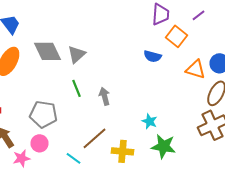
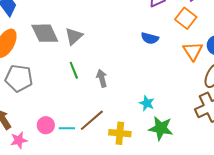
orange square: (176, 36) -> (186, 18), moved
orange triangle: (196, 69) -> (193, 51), turned 40
gray pentagon: (44, 114) -> (19, 78), moved
pink circle: (40, 143) -> (46, 125), moved
cyan line: (74, 158) -> (67, 128), moved, turned -35

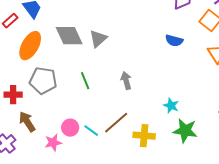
green line: (74, 70) -> (85, 81), moved
cyan line: (67, 128) -> (91, 131), turned 35
pink star: (19, 140) -> (53, 143), moved

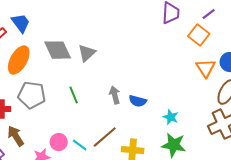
blue semicircle: (174, 41) -> (138, 101), moved
cyan star: (171, 106) -> (171, 117), moved

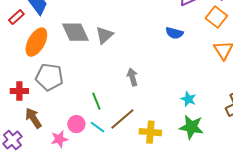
green line: (74, 95) -> (96, 101), moved
blue semicircle: (138, 101) -> (174, 33), moved

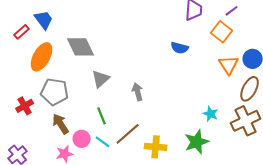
gray triangle: (104, 35) -> (101, 79), moved
red cross: (19, 91) -> (25, 106), turned -30
cyan star: (188, 99) -> (211, 114), moved
brown arrow: (33, 118) -> (61, 124), moved
green star: (191, 127) -> (197, 142), turned -30

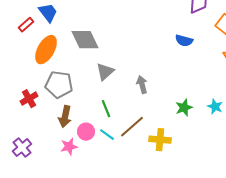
brown arrow: (61, 124) -> (65, 117), turned -135
green star: (197, 142) -> (184, 108), moved, size x0.7

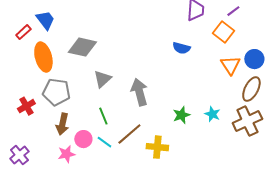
gray diamond: (85, 40) -> (82, 47), turned -52
orange ellipse: (46, 50) -> (43, 57), turned -44
gray arrow: (142, 85) -> (139, 92), size x1.5

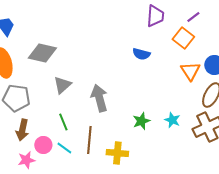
brown line: (129, 134) -> (89, 140), turned -44

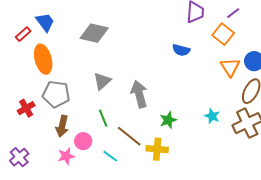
gray diamond: (42, 53) -> (94, 33), moved
green star: (141, 121) -> (168, 120), moved
brown line: (89, 140) -> (129, 136), turned -56
cyan line: (64, 148) -> (110, 156), moved

